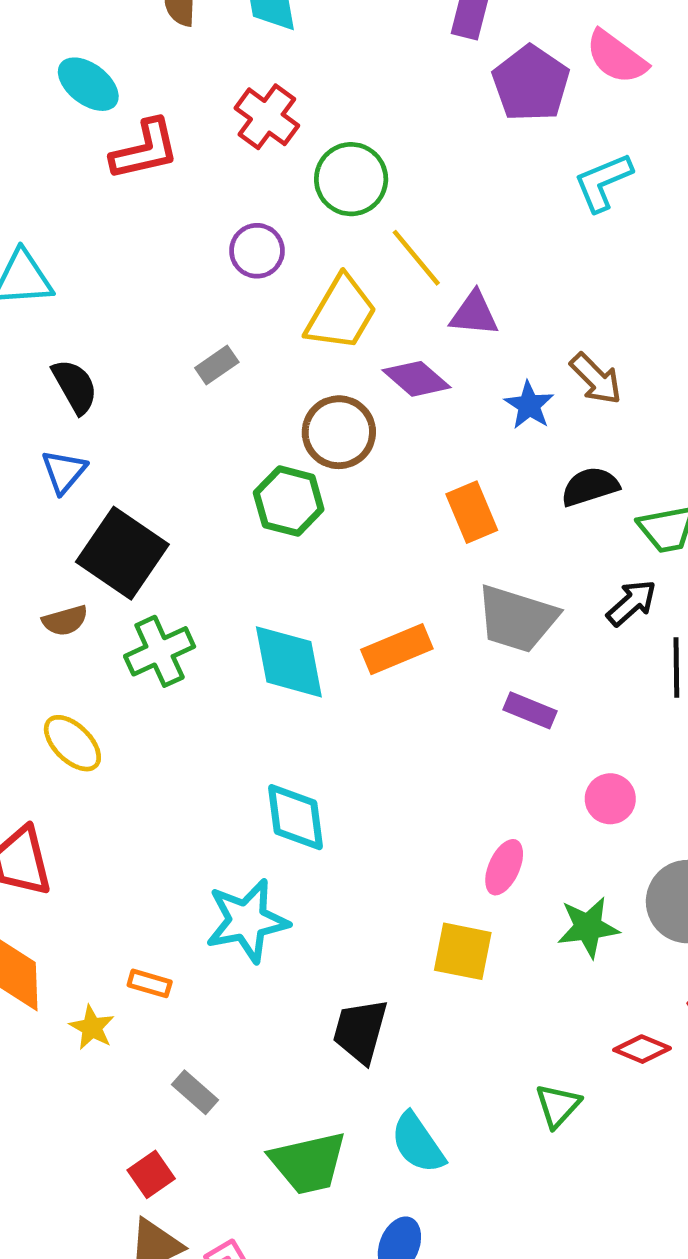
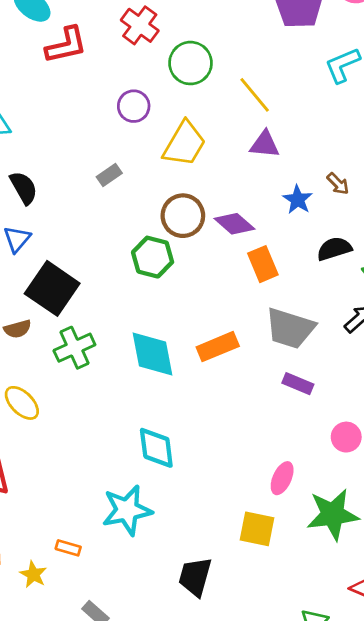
yellow line: (416, 258) -> (255, 95), moved
purple diamond: (416, 379) -> (234, 224), moved
brown arrow: (596, 379) -> (338, 184), size x0.7
green star: (588, 927) -> (333, 514), size x1.4

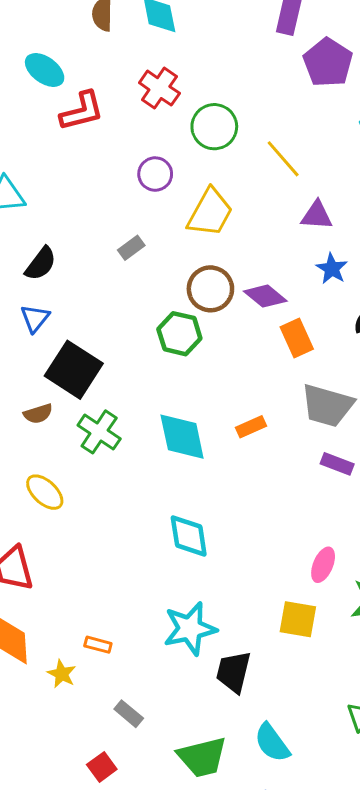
purple triangle: (265, 144) -> (317, 215), moved
black semicircle: (24, 188) -> (41, 264), turned 68
orange rectangle: (218, 347) -> (251, 427), size x0.7
green cross: (74, 348) -> (99, 432), turned -30
cyan star: (127, 510) -> (190, 629), moved

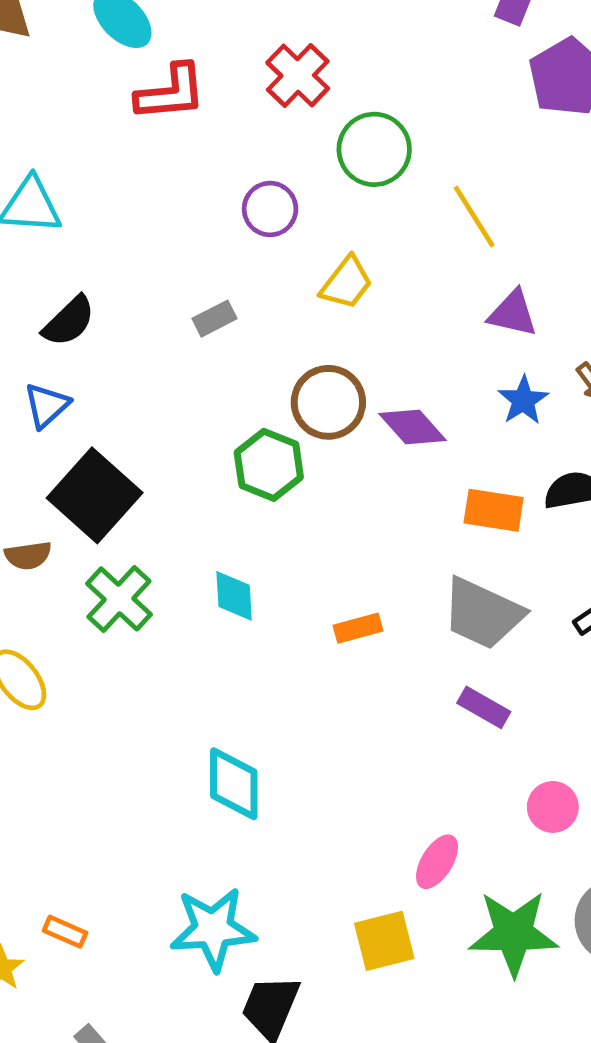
yellow trapezoid: (210, 213) -> (346, 283), size x0.7
orange rectangle: (297, 338) -> (494, 510), moved, turned -66
cyan diamond: (182, 437) -> (234, 596), moved, size x0.6
yellow square: (298, 619) -> (384, 941), turned -33

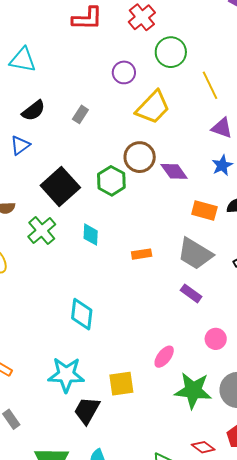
yellow trapezoid: (346, 283) -> (153, 107), size x1.5
gray rectangle: (214, 319) -> (80, 114), moved, turned -36
black square: (95, 495) -> (60, 186), moved
yellow square: (384, 941) -> (121, 384), moved

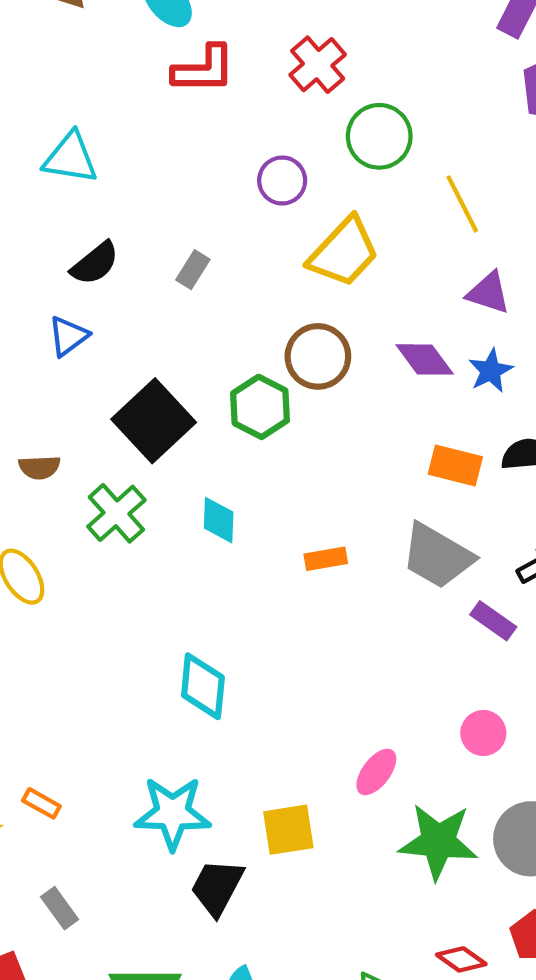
purple diamond: (174, 171) -> (425, 359), moved
purple rectangle: (191, 293) -> (493, 621), moved

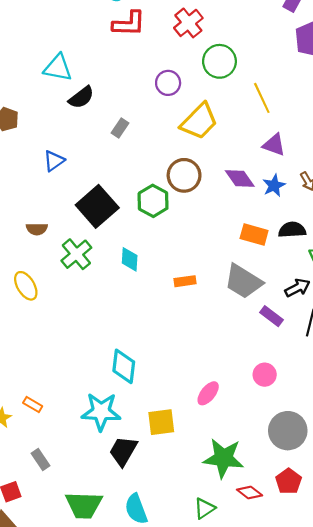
black semicircle: (95, 263) -> (81, 97), moved
cyan diamond: (203, 686) -> (124, 366), moved
green star: (438, 842) -> (223, 458), moved

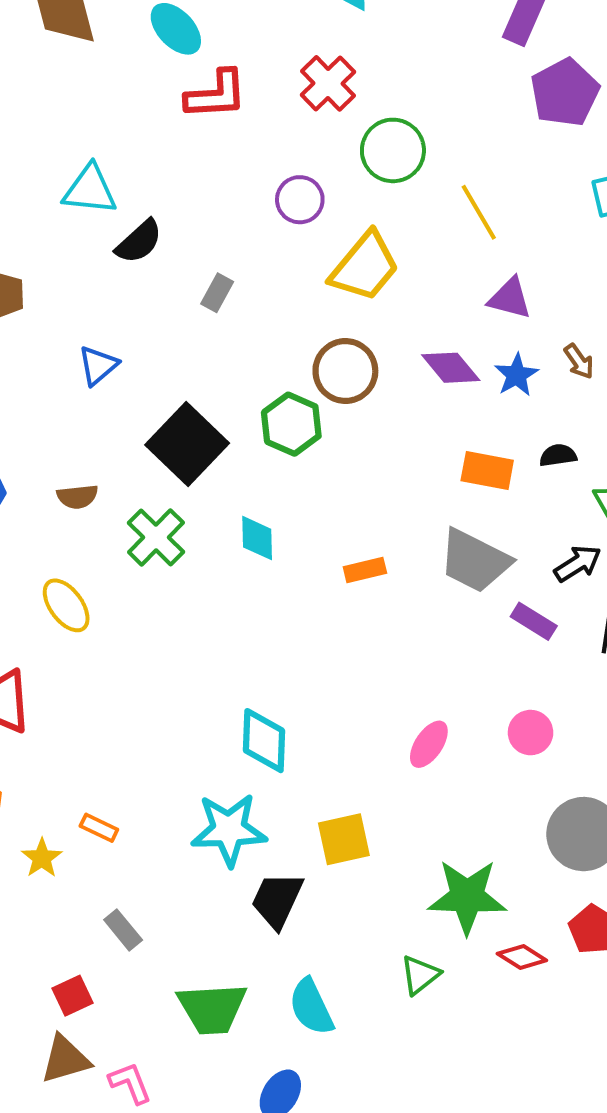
black semicircle: (292, 230) -> (558, 455), size x0.7
pink ellipse: (208, 393) -> (429, 744), moved
green triangle: (204, 508) -> (420, 975), moved

